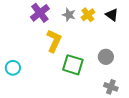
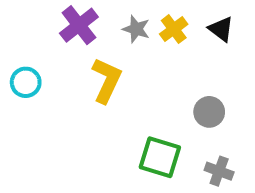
green square: (73, 65) -> (160, 157), moved
cyan circle: (13, 68) -> (26, 82), moved

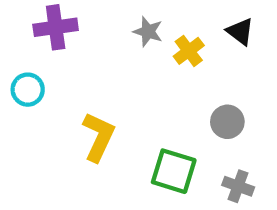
purple cross: (79, 25) -> (56, 27), moved, turned 30
yellow cross: (174, 29) -> (189, 51), moved
yellow L-shape: (107, 80) -> (99, 137), moved

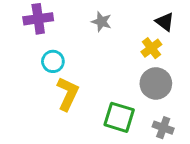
yellow cross: (189, 51) -> (151, 48), moved
cyan circle: (28, 90) -> (53, 61), moved
gray circle: (227, 122) -> (156, 83), size x1.4

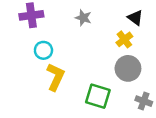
gray cross: (163, 128) -> (144, 101), moved

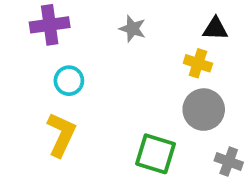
black triangle: (135, 18) -> (215, 29), turned -35
yellow cross: (124, 39) -> (198, 63), turned -35
yellow L-shape: (56, 77) -> (61, 135), moved

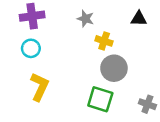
yellow cross: (198, 63) -> (104, 41), moved
cyan circle: (69, 81) -> (31, 48), moved
gray circle: (204, 110) -> (114, 68), moved

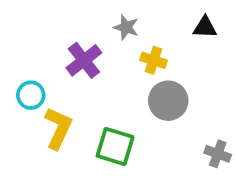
purple cross: (32, 16) -> (84, 60), moved, turned -30
cyan circle: (31, 48) -> (31, 95), moved
green square: (100, 99) -> (115, 146), moved

